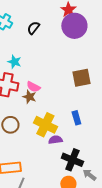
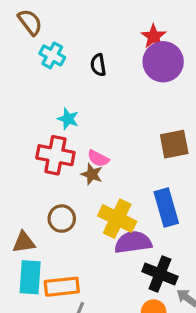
black semicircle: (33, 28) -> (98, 65), turned -48
blue rectangle: (76, 118) -> (166, 207), size x1.6
purple semicircle: (55, 140) -> (133, 242), size x1.6

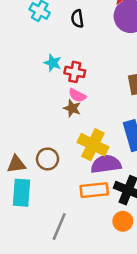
red cross: (55, 155) -> (75, 72), moved, size x0.7
brown circle: (62, 219) -> (48, 159), moved
orange rectangle: (62, 287) -> (94, 190), moved

